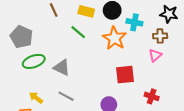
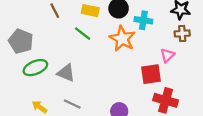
brown cross: (160, 36) -> (182, 33), moved
red square: (125, 75) -> (151, 74), moved
red cross: (152, 96) -> (166, 100), size x1.5

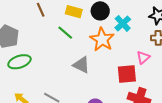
cyan cross: (143, 20) -> (123, 23), turned 35
gray triangle: (66, 73) -> (81, 65), moved

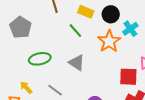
green ellipse: (19, 62) -> (40, 59), moved
gray triangle: (81, 65) -> (77, 63), moved

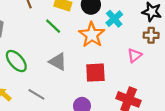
green ellipse: (40, 59) -> (16, 61), turned 65
red square: (128, 77) -> (95, 73), moved

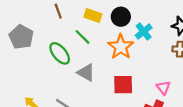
pink triangle: (135, 55) -> (163, 88), moved, turned -32
green ellipse: (16, 61) -> (60, 53), moved

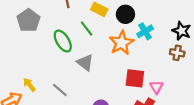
red square: (123, 85) -> (135, 78), moved

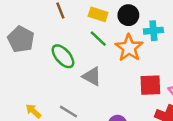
green line: (87, 28) -> (98, 39), moved
cyan cross: (145, 31) -> (153, 31), turned 35

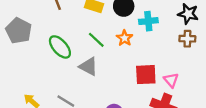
green line: (98, 39) -> (96, 40), moved
orange star: (129, 48) -> (125, 38), size x0.6

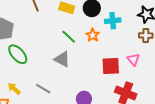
green ellipse: (60, 47) -> (18, 54), moved
pink triangle: (171, 80) -> (133, 59), moved

